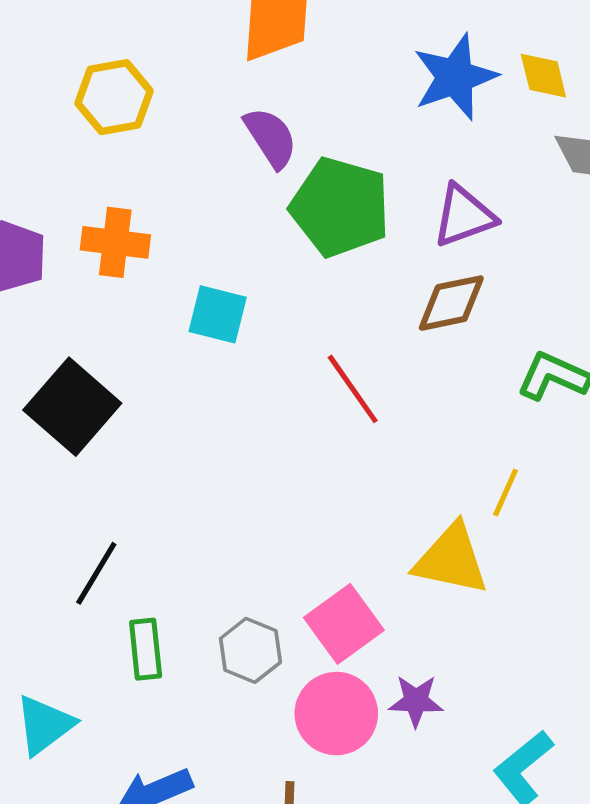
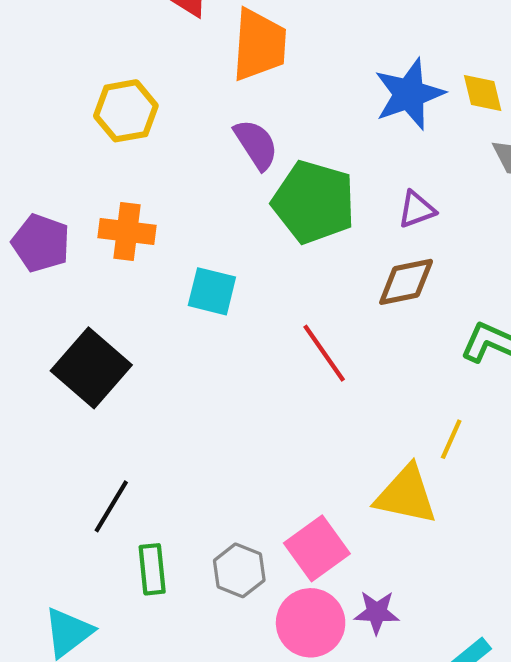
purple triangle: (464, 216) -> (417, 209), size x0.7

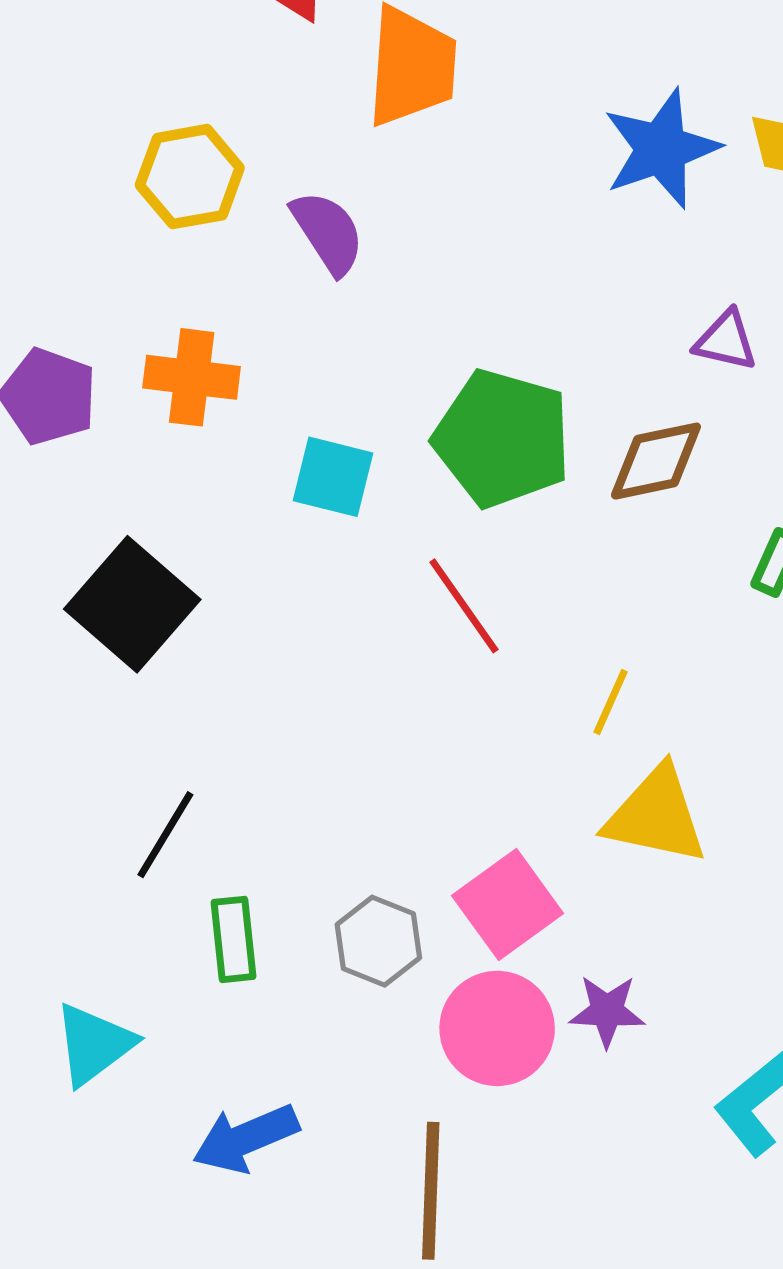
purple semicircle: (256, 144) -> (328, 232), moved
green pentagon: (314, 202) -> (502, 438), moved
purple triangle: (417, 209) -> (726, 341), moved, turned 33
red line: (324, 353) -> (464, 606), moved
yellow line: (451, 439) -> (611, 702), moved

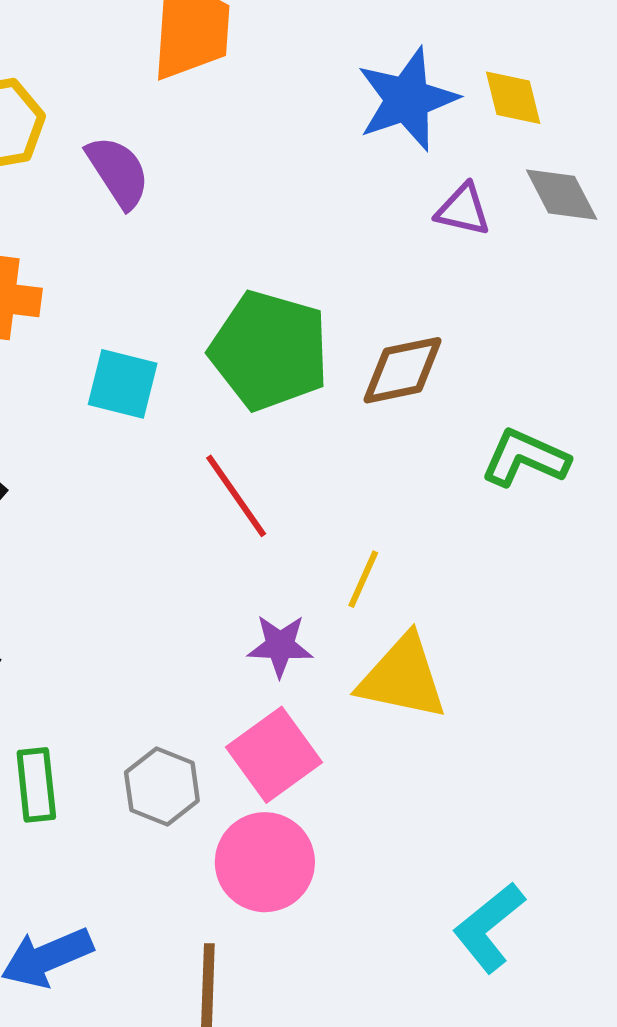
purple triangle: (726, 341) -> (463, 210), moved
purple star: (607, 1011) -> (280, 646), moved

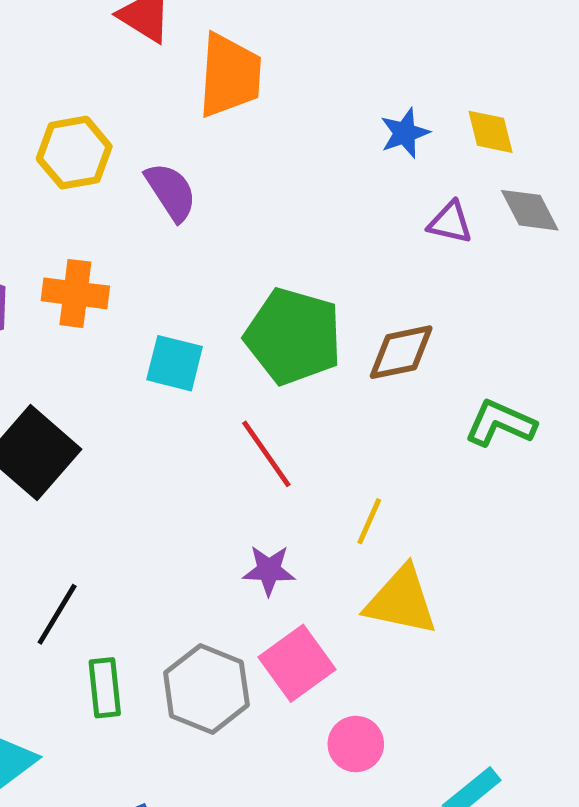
blue star: (407, 99) -> (405, 133), size x0.6
purple star: (280, 646) -> (269, 570), moved
gray hexagon: (162, 786) -> (206, 689), size x1.4
pink circle: (265, 862) -> (356, 744), moved, size x0.7

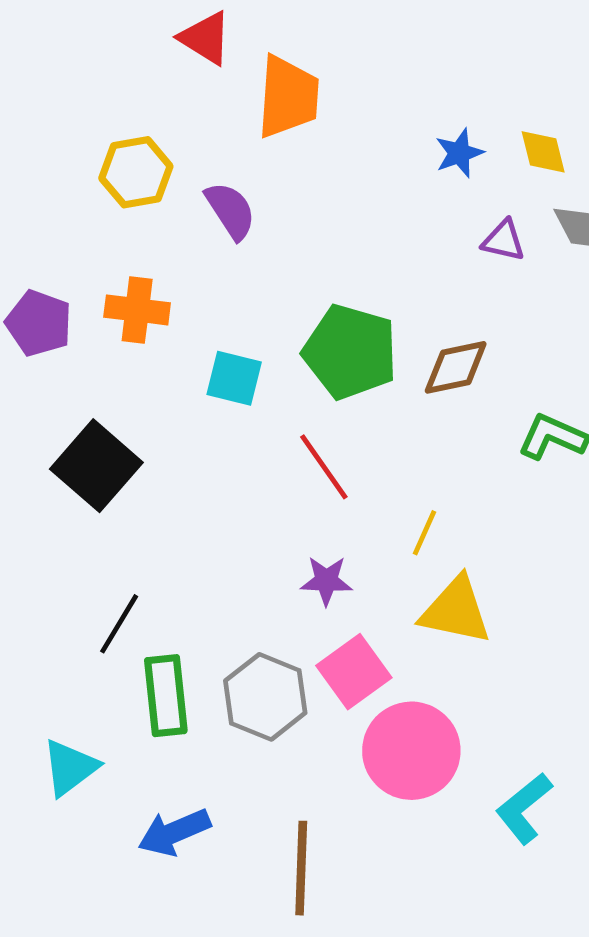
green rectangle: (105, 688) -> (166, 696), size x1.4
pink circle: (356, 744) -> (411, 751), size x1.8

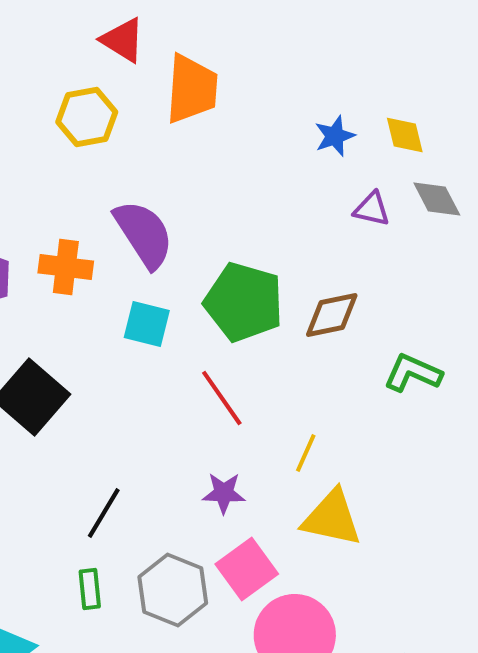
yellow hexagon: (136, 172) -> (87, 117), moved
purple semicircle: (231, 211) -> (144, 234), moved, size x1.4
black line: (119, 624) -> (104, 513), moved
green rectangle: (166, 696) -> (90, 589), size x0.6

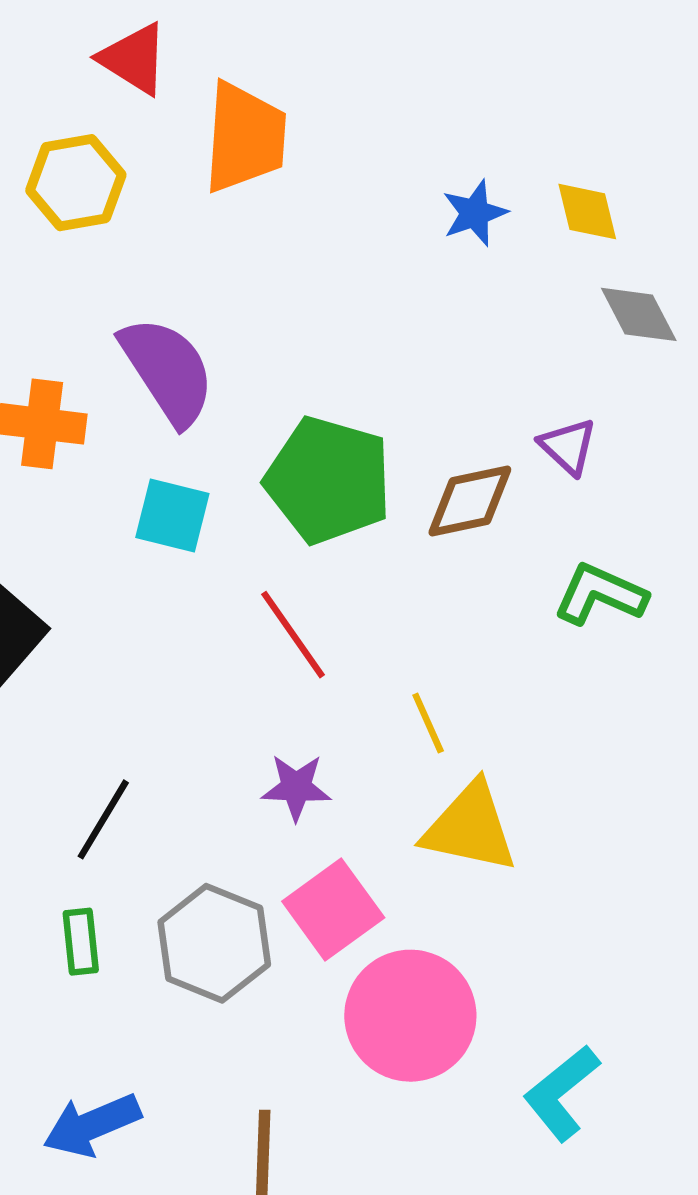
purple triangle: (372, 209) -> (568, 446), moved, turned 30
yellow line: (306, 453) -> (428, 723), turned -48

